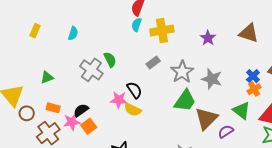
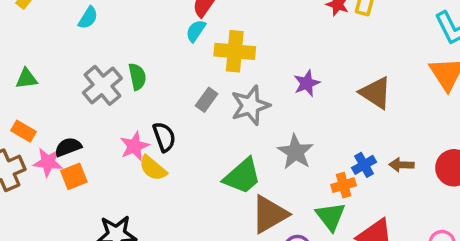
gray rectangle: (153, 62) -> (207, 100), turned -32
gray star: (182, 72) -> (250, 105), moved
orange cross: (254, 89) -> (344, 185), moved
pink star: (119, 100) -> (134, 146), turned 30

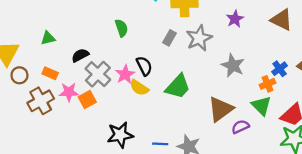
gray cross: (102, 85) -> (98, 74), moved
black semicircle: (68, 147) -> (80, 55), moved
green trapezoid: (242, 176) -> (178, 87), moved

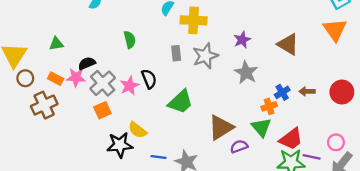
gray rectangle: (170, 38) -> (176, 53), turned -40
gray star: (233, 66) -> (246, 73), moved
yellow semicircle: (139, 88) -> (137, 130), moved
pink star: (69, 92) -> (76, 77), moved
orange square: (87, 99) -> (102, 110), moved

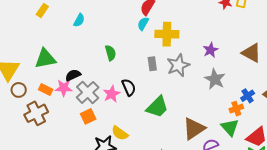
green triangle: (56, 44) -> (45, 59), size x1.6

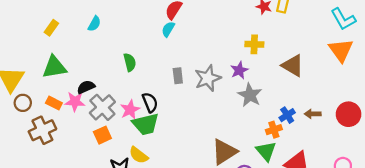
yellow rectangle: (42, 10) -> (51, 28), moved
yellow cross: (167, 34) -> (254, 44), moved, size x0.7
purple star: (211, 50) -> (239, 70), moved
green trapezoid: (157, 107) -> (146, 124), moved, turned 30

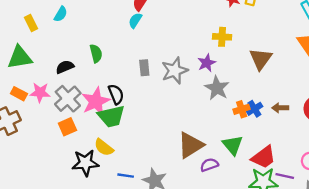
yellow rectangle: (51, 28) -> (31, 23), moved, turned -63
brown triangle: (293, 66) -> (261, 59), turned 35
black semicircle: (86, 87) -> (65, 67), moved
pink star: (130, 110) -> (96, 101), size x1.4
orange cross: (274, 130) -> (242, 109), moved

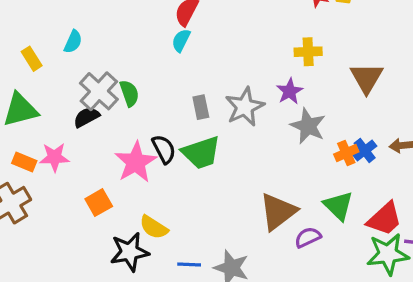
gray cross: (68, 99) -> (99, 91), moved
green trapezoid: (111, 116) -> (201, 153), moved

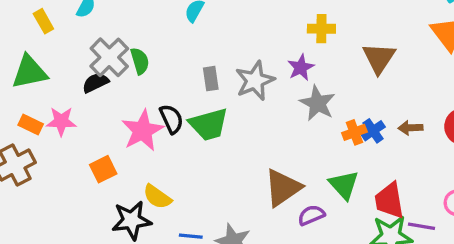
red trapezoid: (385, 219) -> (389, 201), turned 120

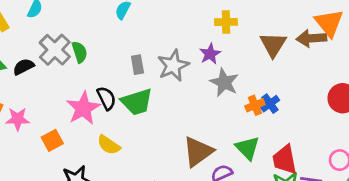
black semicircle: (95, 83) -> (24, 67), moved
pink star: (61, 121) -> (18, 119), moved
brown arrow: (410, 128) -> (311, 38), moved, size x1.5
yellow semicircle: (157, 197) -> (109, 145), moved

